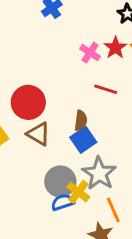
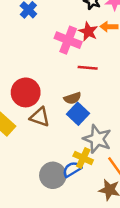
pink cross: (90, 53) -> (68, 40), size x1.5
brown semicircle: (81, 120) -> (72, 98), turned 77
gray circle: (60, 181) -> (53, 175), moved

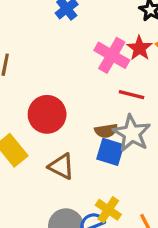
blue square: (78, 114) -> (110, 152), turned -35
brown triangle: (40, 117) -> (61, 166), moved
gray star: (97, 139) -> (132, 133), moved

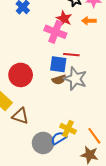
red star: (139, 48) -> (64, 19), moved
blue square: (110, 152) -> (58, 64), moved
brown triangle: (61, 166) -> (20, 116), moved

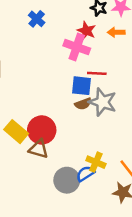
red circle: (21, 75) -> (42, 130), moved

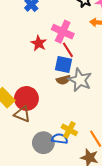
red star: (86, 31) -> (39, 43), moved
red line: (97, 73) -> (68, 50), moved, turned 49
blue semicircle: (85, 174) -> (60, 139), turned 35

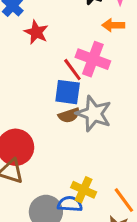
pink cross: (63, 32) -> (93, 59), moved
red star: (39, 43) -> (36, 32), moved

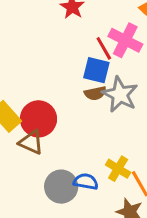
yellow cross: (84, 190) -> (118, 169), moved

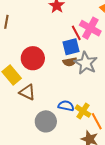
blue square: (96, 70) -> (71, 47), turned -30
red circle: (38, 119) -> (33, 58), moved
blue semicircle: (86, 182) -> (66, 106), moved

